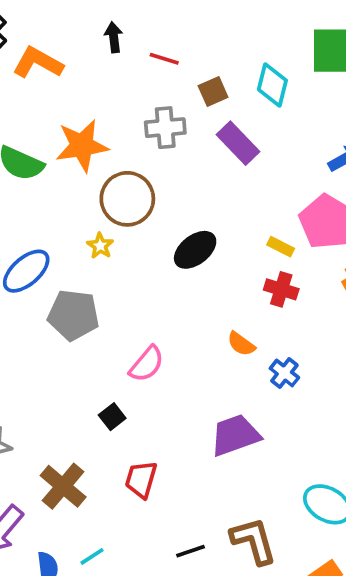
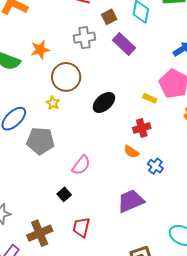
orange star: (82, 146) -> (40, 50), size x0.7
red cross: (281, 289) -> (142, 128), moved, turned -30
brown cross: (63, 486) -> (40, 233), turned 30

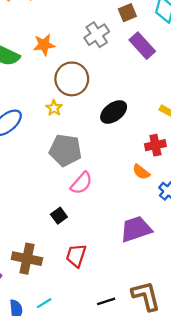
gray cross: (84, 38) -> (97, 35), turned -30
gray pentagon: (40, 141) -> (65, 150), moved
brown cross: (40, 233) -> (27, 259), turned 30

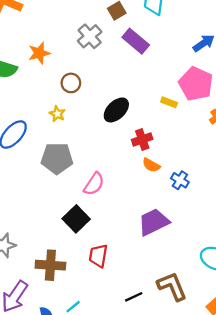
brown circle: (72, 79) -> (71, 83), size x0.6
red cross: (155, 145) -> (142, 139), moved
gray pentagon: (65, 150) -> (57, 158), moved
black square: (59, 216) -> (76, 219), size x1.6

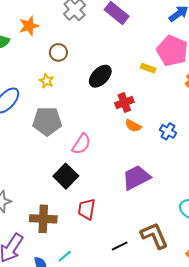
blue cross: (180, 180) -> (168, 131), moved

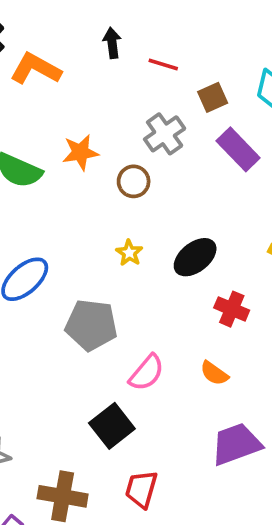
brown circle: (58, 52) -> (134, 181), moved
yellow star: (47, 81) -> (129, 253), moved
red cross: (124, 103) -> (232, 309), turned 36
orange semicircle: (133, 126) -> (214, 373), moved

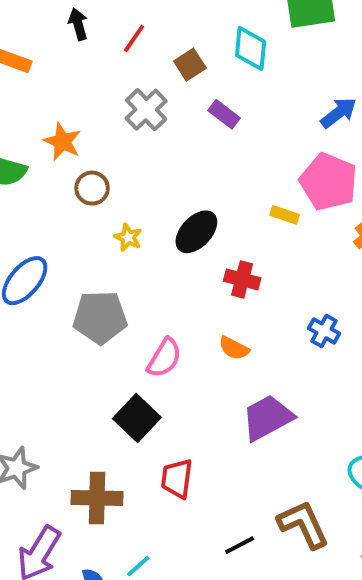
red line: (163, 64) -> (134, 38), turned -64
purple rectangle: (238, 149) -> (224, 114), size x0.7
orange star: (80, 152) -> (62, 142), turned -30
brown circle: (134, 181) -> (92, 188), moved

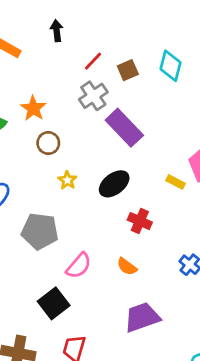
red line: (134, 38) -> (93, 61), moved
purple rectangle: (224, 114) -> (124, 128), moved, size x1.8

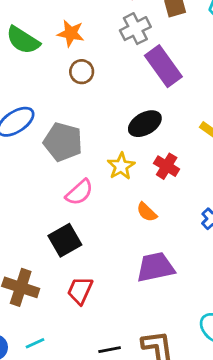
orange star: (33, 108) -> (71, 33), turned -30
yellow star: (67, 180) -> (121, 166), moved, size x1.4
gray pentagon: (40, 231) -> (63, 142), moved
pink semicircle: (79, 266) -> (79, 192), moved

